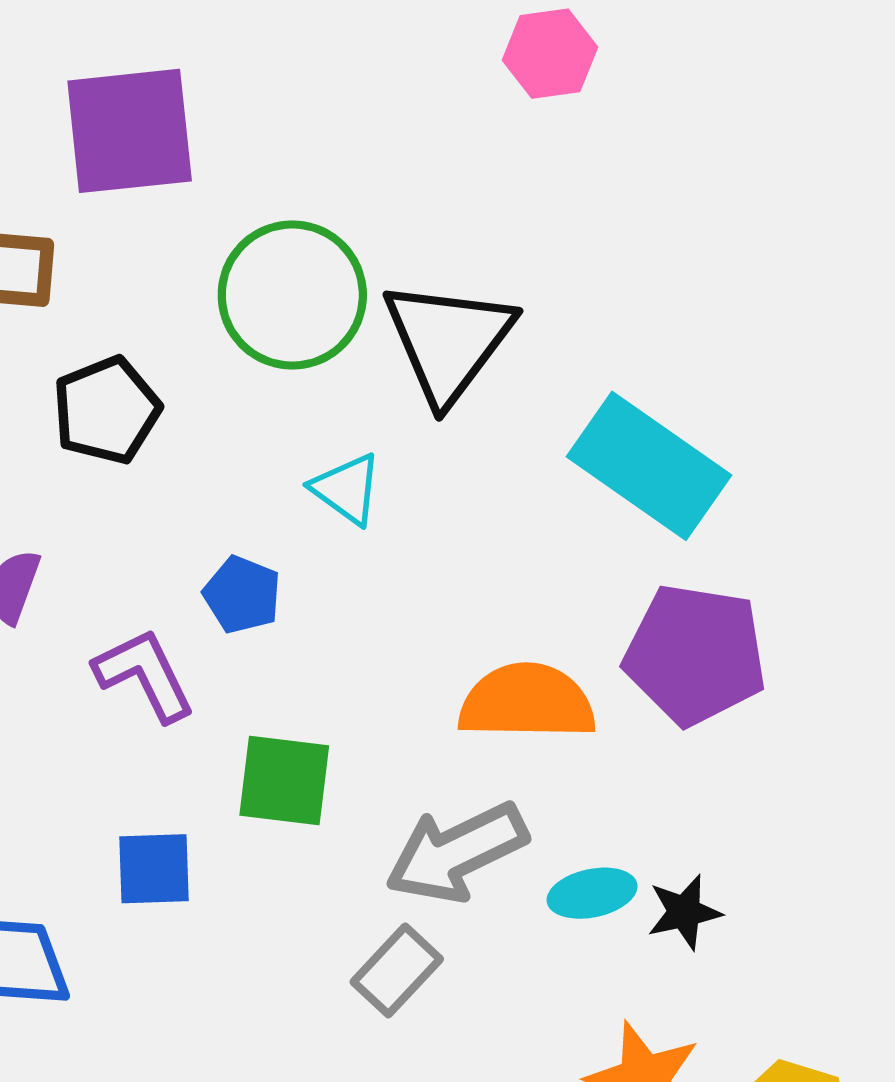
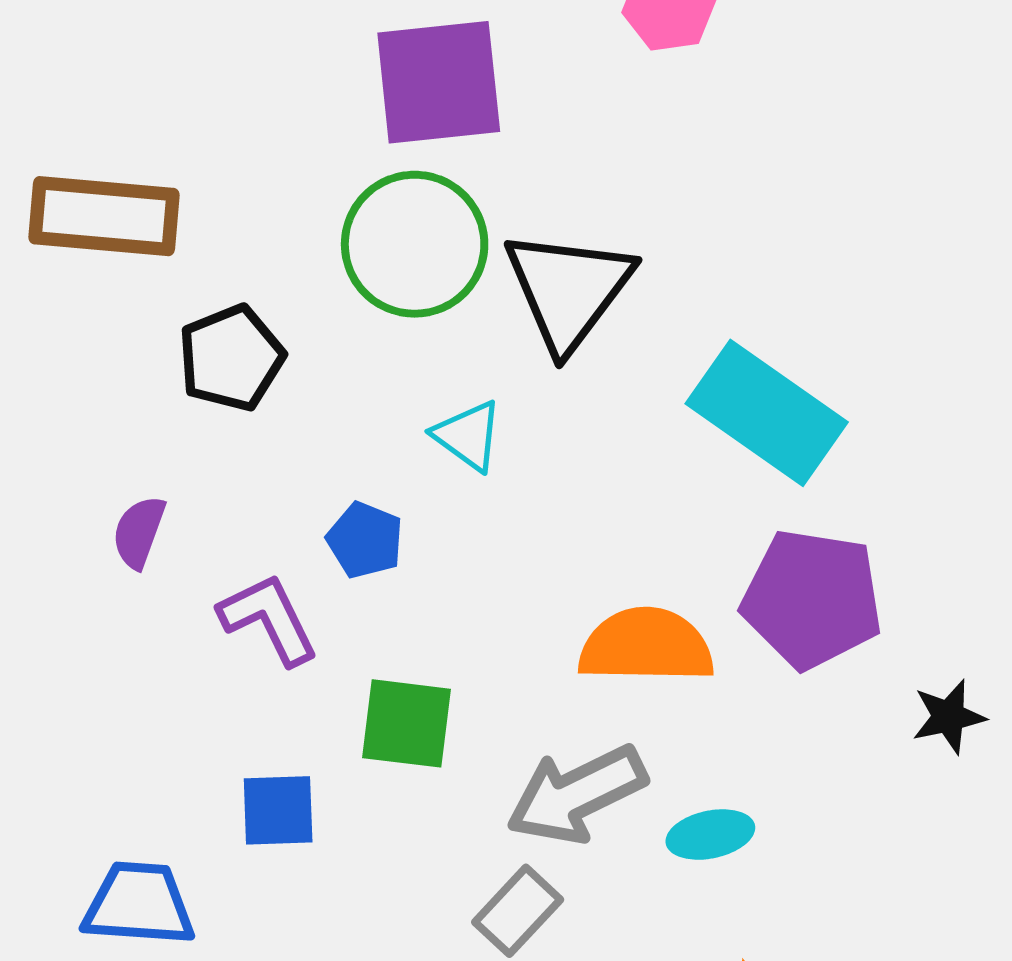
purple square: (130, 131) -> (439, 82), moved
black star: (684, 912) -> (949, 717), moved

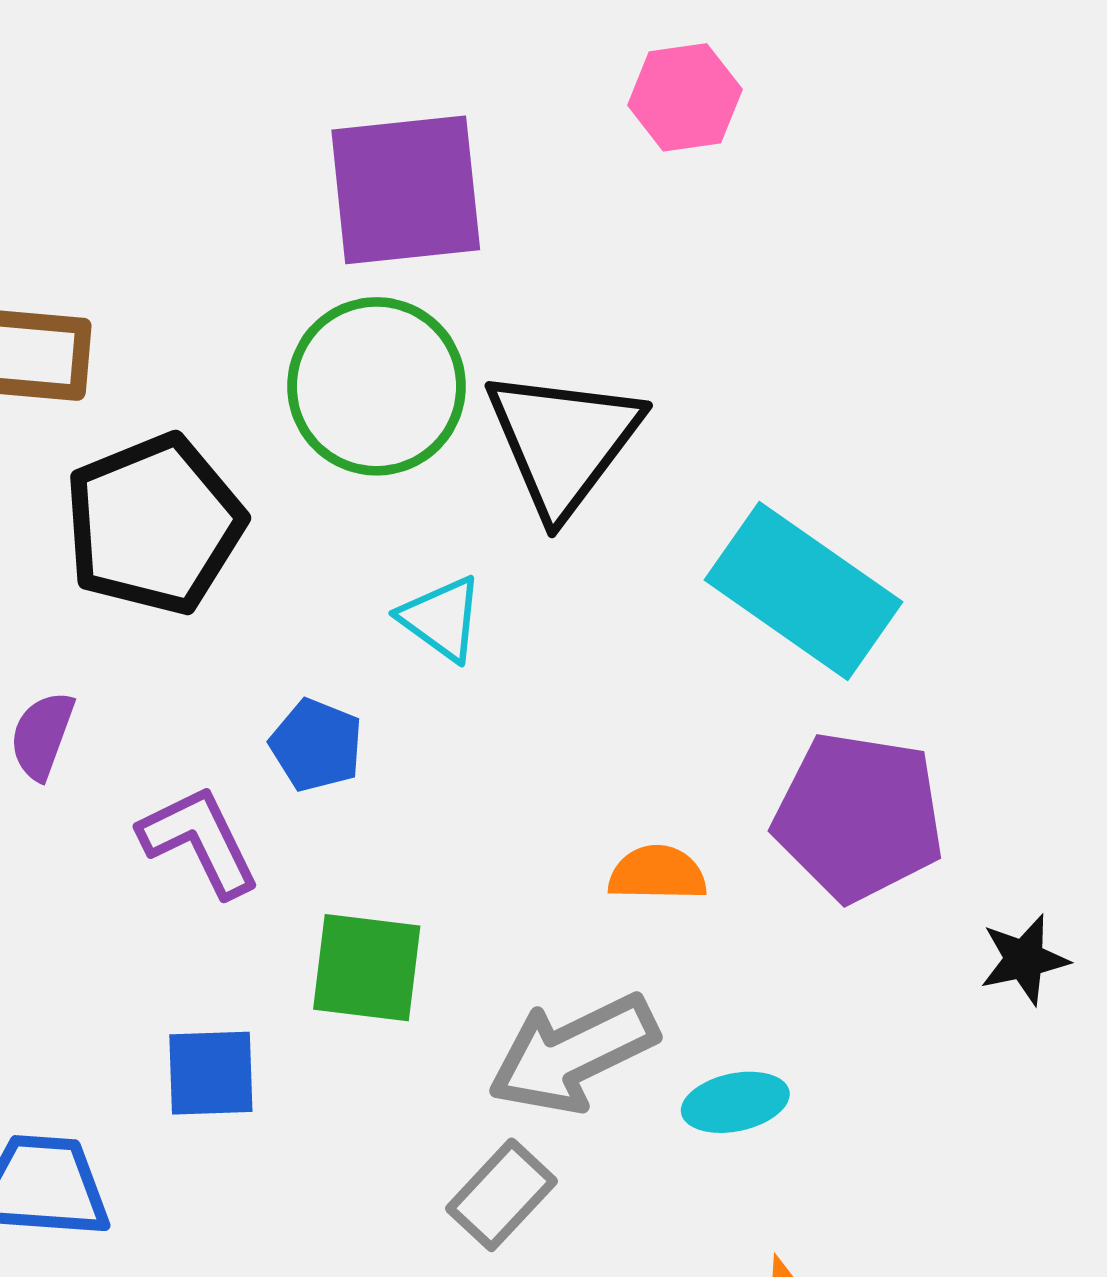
black pentagon: (231, 358) -> (154, 524), size x1.4
orange semicircle: (646, 646) -> (657, 873), size x0.6

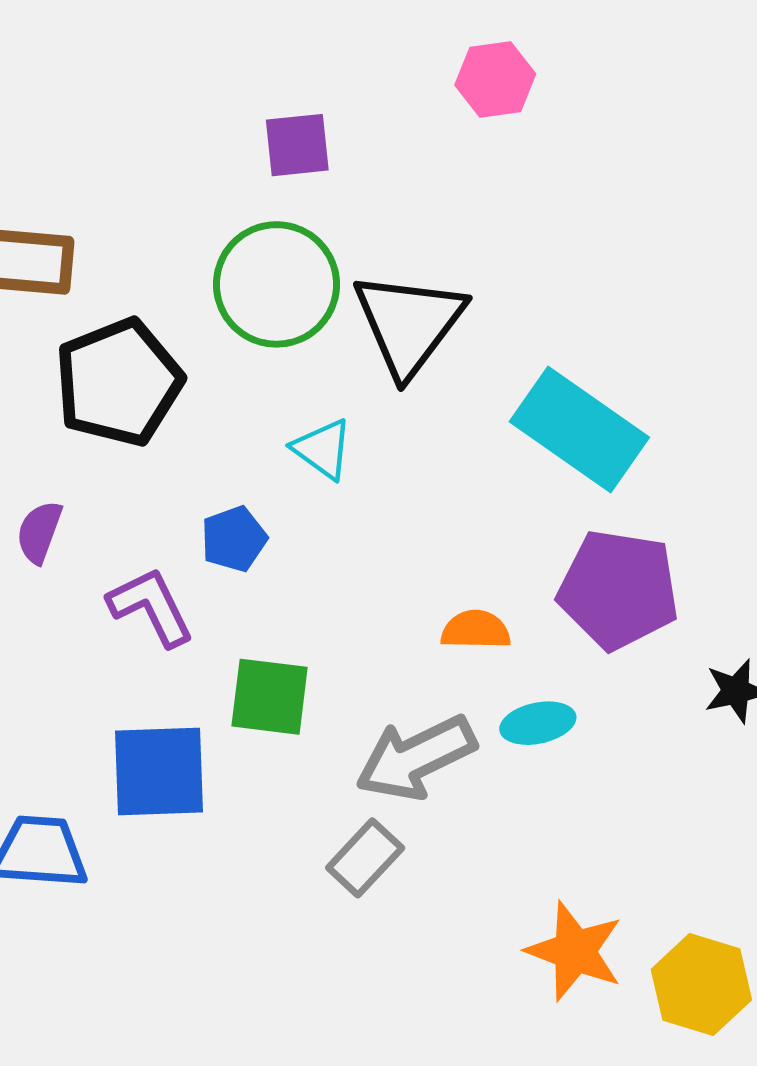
purple square: (406, 190) -> (297, 145), size x0.6
blue pentagon: (316, 745) -> (234, 539), turned 30
blue square: (211, 1073) -> (159, 772), size x1.5
cyan ellipse: (735, 1102) -> (538, 723), moved

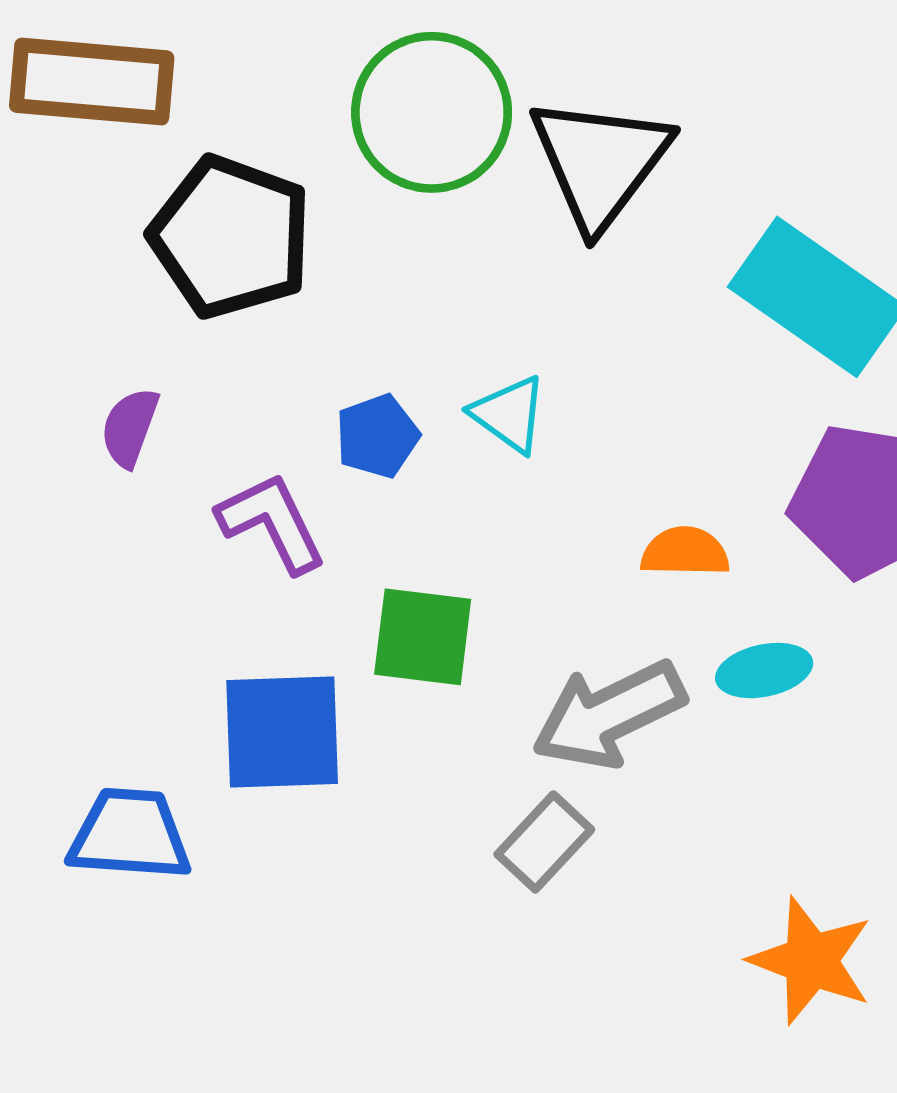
black pentagon: (119, 382) -> (231, 237), turned -30
cyan triangle: (323, 449) -> (509, 414), moved

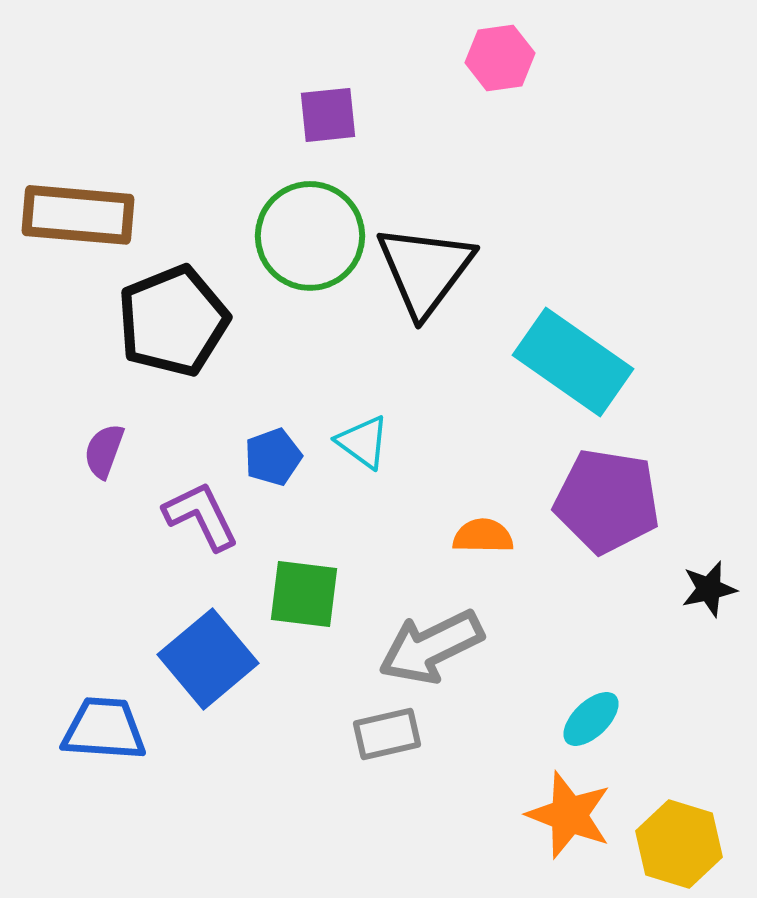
black pentagon: (231, 237) -> (173, 321), turned 30
cyan ellipse: (764, 671) -> (591, 719), moved, turned -32
blue square: (282, 732) -> (208, 659), turned -38
gray rectangle: (544, 842) -> (387, 734), turned 34

